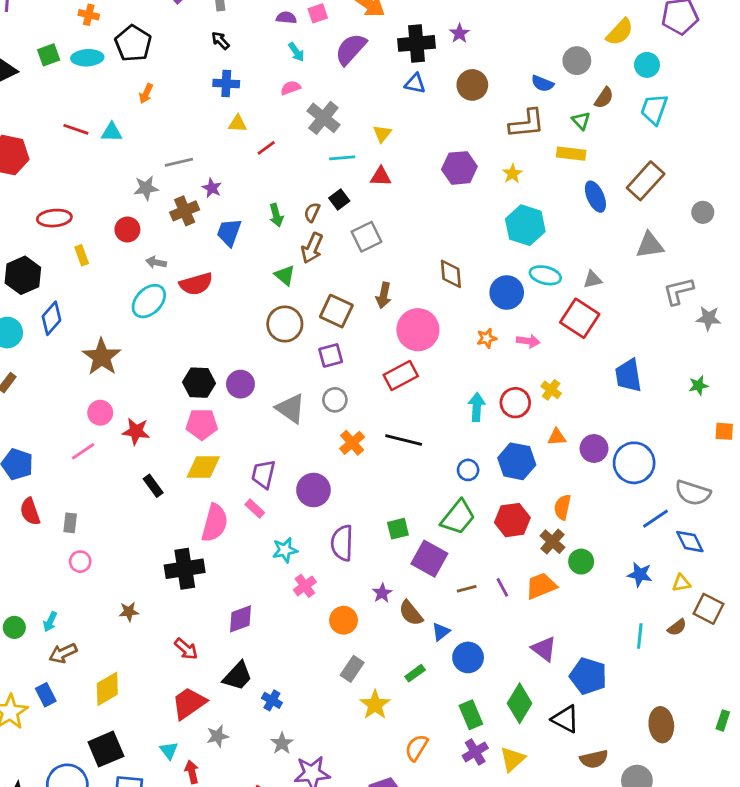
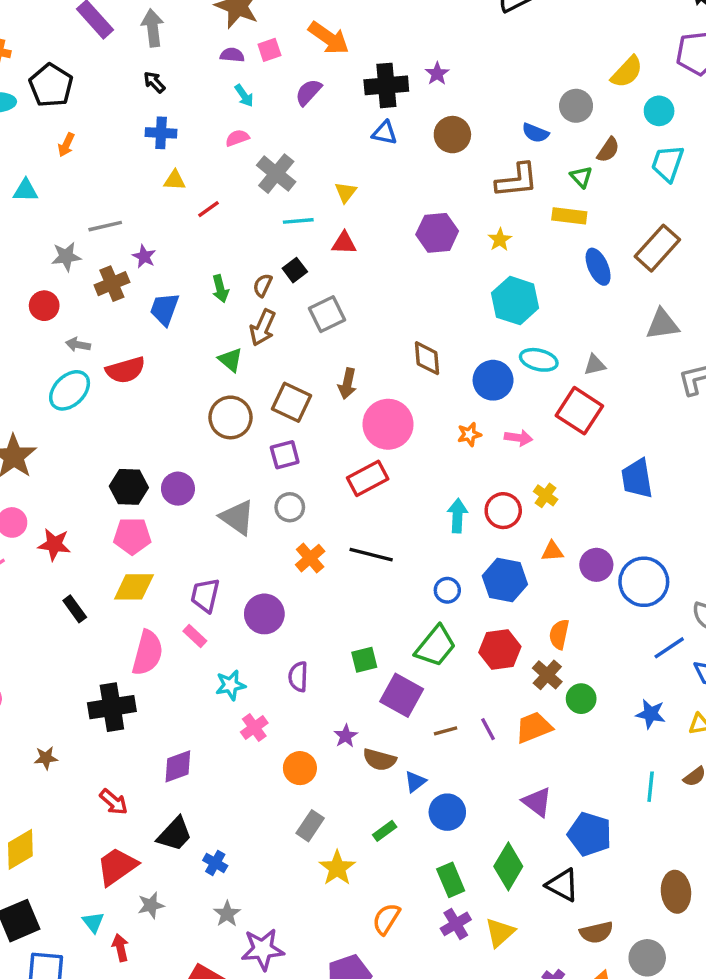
purple semicircle: (351, 49) -> (308, 92), size x0.7
purple semicircle: (342, 543) -> (298, 677), size x0.7
brown semicircle: (411, 613) -> (380, 760), turned -36

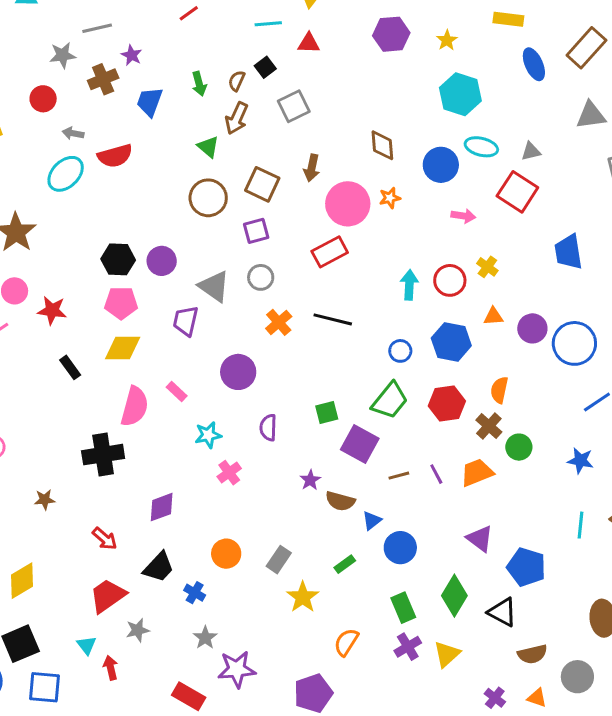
orange star: (469, 434) -> (390, 198), moved
purple trapezoid: (205, 595) -> (186, 321), moved
orange circle: (300, 768) -> (226, 554), moved

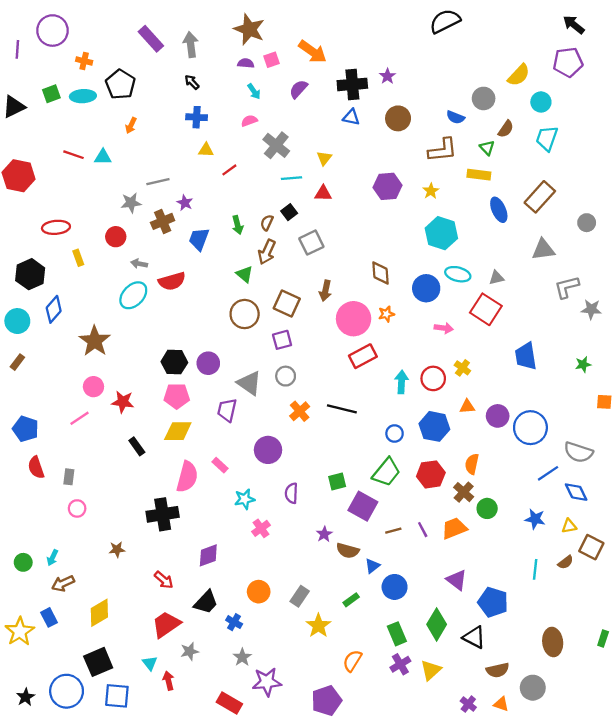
red rectangle: (330, 252) -> (363, 356), moved

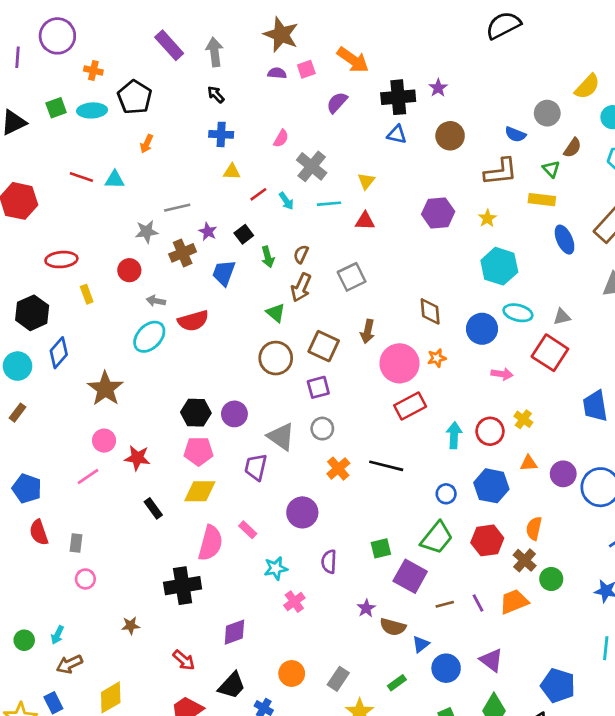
cyan arrow: (254, 91) -> (286, 201), moved
pink semicircle: (249, 121) -> (281, 138), turned 140
black square: (289, 212) -> (244, 234), moved
purple triangle: (457, 580) -> (491, 660), moved

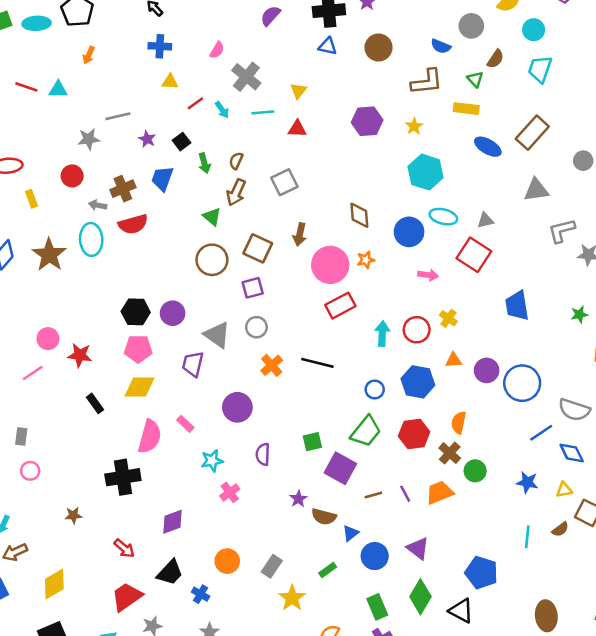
blue ellipse: (565, 240) -> (488, 147), turned -36
brown cross: (183, 253) -> (123, 189), moved
cyan ellipse: (149, 337) -> (91, 239), turned -48
brown star: (105, 389) -> (49, 255), moved

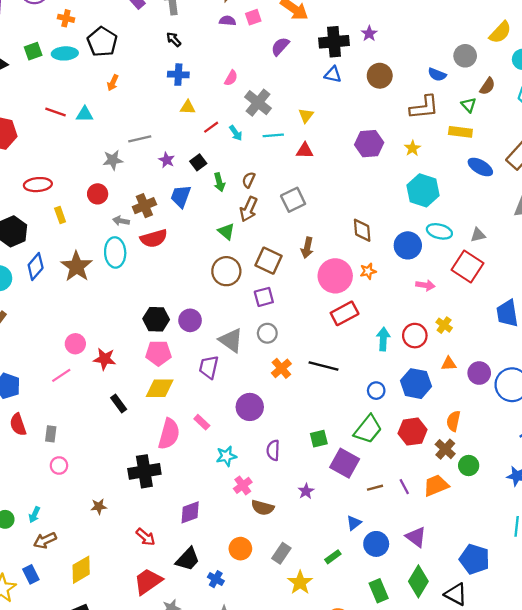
brown semicircle: (324, 517) -> (263, 508), moved

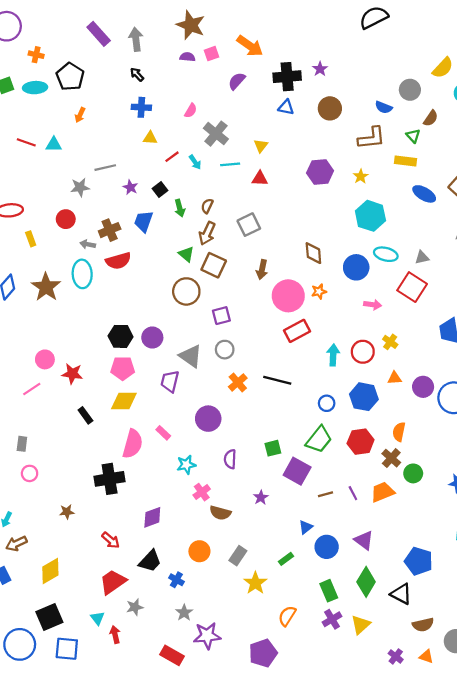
brown square: (268, 261) -> (214, 265), moved

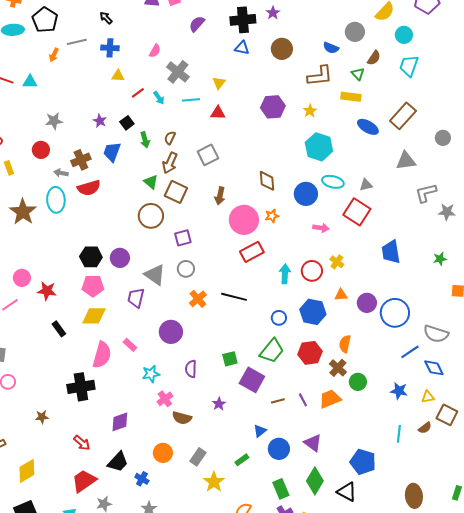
gray line: (105, 168) -> (77, 42), moved

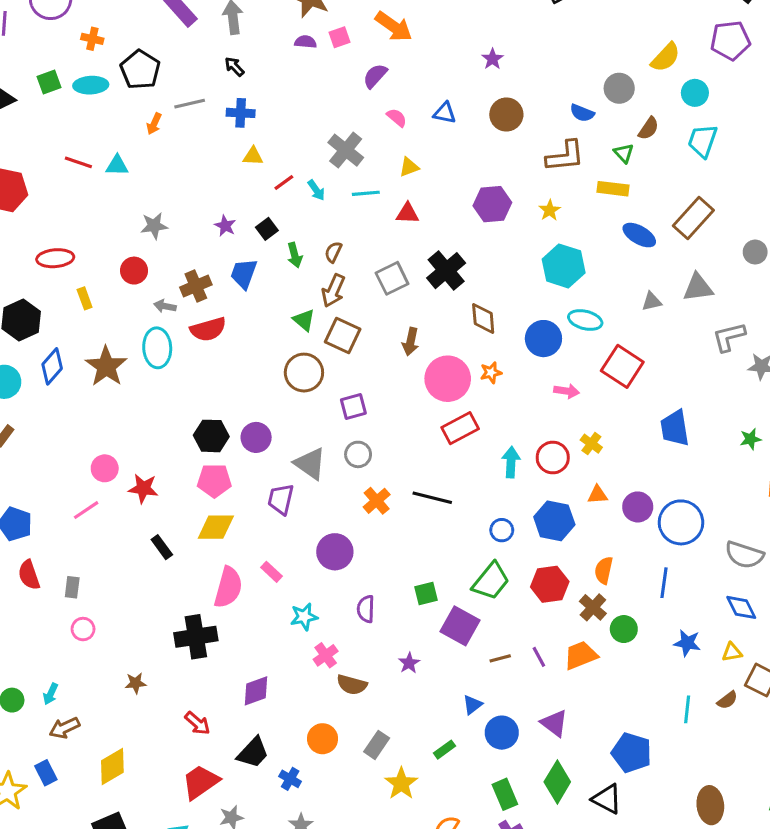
black cross: (243, 20) -> (446, 271), moved, turned -35
pink semicircle: (155, 51) -> (397, 118), moved, turned -80
yellow triangle: (219, 83) -> (409, 167), turned 32
gray triangle: (366, 185) -> (652, 301), moved
blue line: (410, 352) -> (664, 583), moved, turned -48

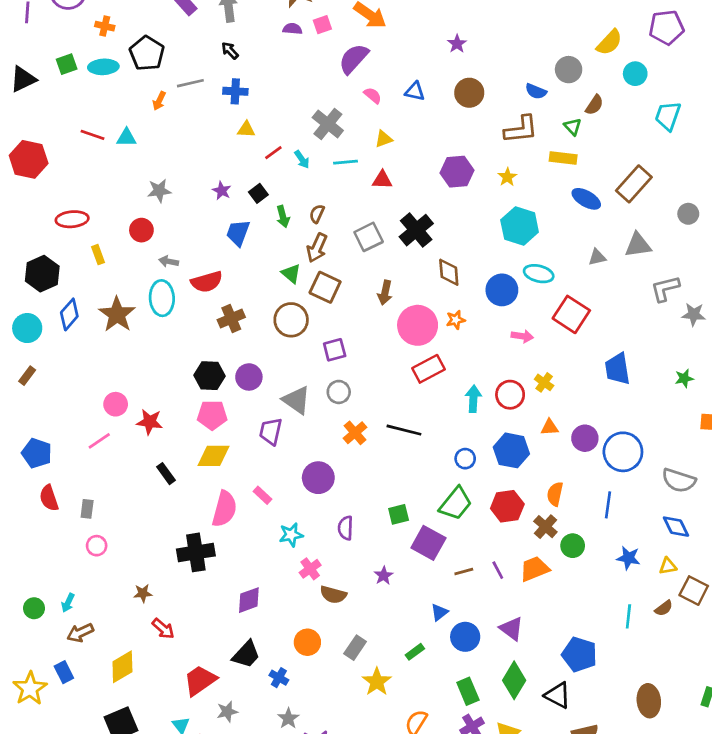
purple semicircle: (375, 76) -> (354, 59), size x1.4
cyan trapezoid: (703, 141) -> (668, 116), moved
brown cross: (196, 286) -> (231, 319), moved
red arrow: (197, 723) -> (163, 629), moved

